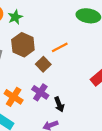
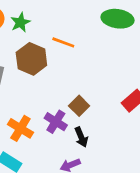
orange line: (60, 47) -> (63, 42), moved, turned 49
brown square: (43, 64) -> (79, 106), moved

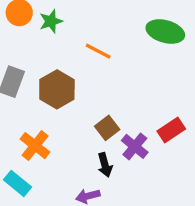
brown hexagon: (31, 59) -> (57, 89), moved
purple cross: (56, 122) -> (135, 146), moved

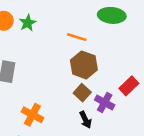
orange line: (98, 51) -> (77, 37), moved
brown hexagon: (57, 89) -> (84, 65), moved

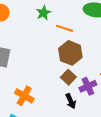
green star: (28, 23) -> (43, 13), moved
purple cross: (105, 102) -> (88, 86), turned 35

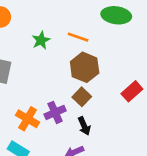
green star: (43, 13) -> (41, 40), moved
purple cross: (88, 86) -> (55, 112), moved

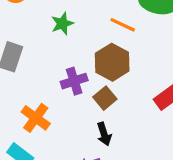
orange line: (78, 37) -> (123, 25), moved
purple cross: (55, 112) -> (74, 81), moved

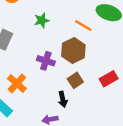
purple cross: (74, 81) -> (46, 61), turned 30
brown square: (105, 98) -> (75, 80), moved

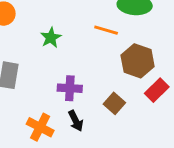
brown hexagon: (73, 50) -> (138, 61), moved
black arrow: (63, 99) -> (76, 121), moved

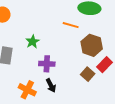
green star: (51, 38) -> (33, 42), moved
brown square: (114, 103) -> (88, 74), moved

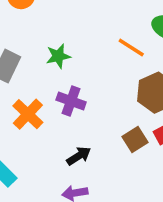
black arrow: (51, 85) -> (79, 156), moved, turned -112
orange cross: (27, 90) -> (28, 114), moved

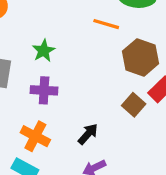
purple cross: (71, 101) -> (44, 90), moved
orange cross: (28, 114) -> (35, 136), moved

